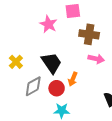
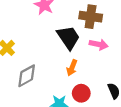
black trapezoid: (51, 63) -> (68, 37), moved
red circle: (57, 88) -> (81, 93), moved

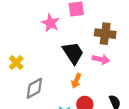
brown cross: (91, 17) -> (105, 34), moved

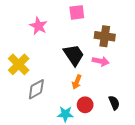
pink star: (51, 23) -> (38, 26), moved
yellow cross: (16, 63) -> (19, 64), size x1.5

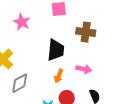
black trapezoid: (74, 55) -> (56, 50), turned 40
pink arrow: (101, 61) -> (84, 69), moved

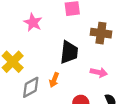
orange arrow: (59, 76) -> (54, 80), moved

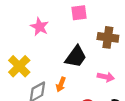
black trapezoid: (69, 52) -> (76, 57), turned 30

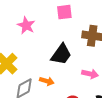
orange arrow: (61, 84) -> (47, 81), turned -96

